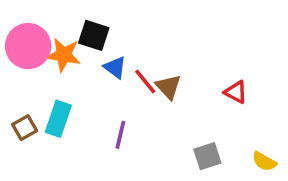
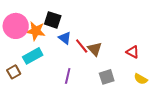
cyan rectangle: (58, 119) -> (33, 56), moved, turned 42
gray square: (207, 156) -> (107, 77), moved
yellow semicircle: (264, 161) -> (141, 79), moved

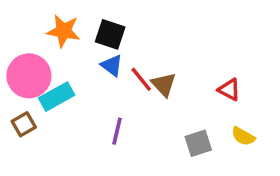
black square: (53, 20) -> (110, 34), moved
pink circle: (16, 26) -> (29, 76), moved
orange star: (36, 31) -> (63, 31), moved
gray square: (107, 77) -> (198, 143), moved

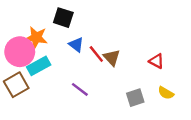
orange star: (63, 31) -> (36, 38), moved
black square: (110, 34) -> (63, 18), moved
brown square: (24, 124) -> (16, 85), size x1.5
purple line: (117, 131) -> (80, 89), turned -66

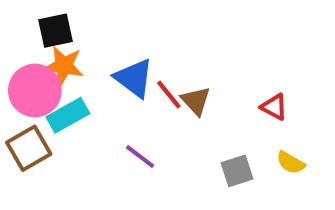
black square: (63, 18) -> (56, 31), moved, turned -30
blue triangle: (76, 45) -> (134, 78), size x1.5

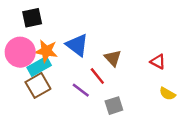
orange star: (64, 66) -> (46, 51), moved
red line: (169, 95) -> (97, 76), moved
brown square: (29, 148) -> (38, 85), moved
gray square: (237, 171) -> (114, 106), moved

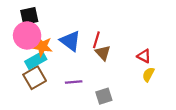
pink circle: (20, 52) -> (27, 35), moved
red line: (97, 76) -> (96, 40), moved, turned 56
purple line: (81, 90) -> (74, 82), turned -42
yellow semicircle: (167, 94) -> (148, 74), moved, turned 88

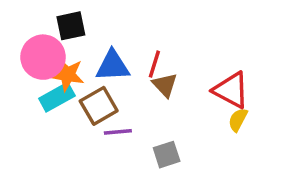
black square: (29, 16) -> (71, 26), moved
blue triangle: (70, 41) -> (113, 66), turned -40
red triangle: (144, 56) -> (231, 90), size x1.6
brown square: (35, 78) -> (99, 106), moved

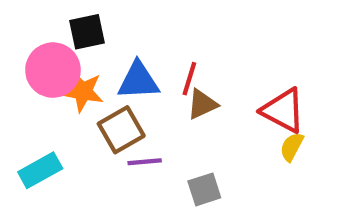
brown triangle: (165, 85) -> (202, 104), turned 48
cyan rectangle: (57, 97) -> (40, 170), moved

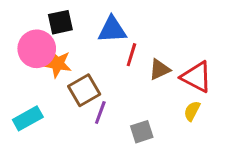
blue triangle: (138, 81) -> (112, 30), moved
brown triangle: (202, 104) -> (159, 70), moved
yellow semicircle: (292, 147) -> (192, 111), moved
purple line: (145, 162) -> (100, 112), turned -65

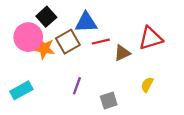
black square: (60, 22) -> (46, 17), turned -30
red line: (131, 55) -> (101, 42), turned 60
red triangle: (196, 77) -> (151, 38), moved, turned -45
brown square: (84, 90) -> (68, 42), moved

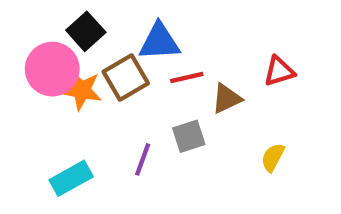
red triangle: (151, 38) -> (279, 71), size x0.7
cyan rectangle: (21, 90) -> (71, 178), moved
gray square: (109, 101) -> (189, 136), moved

